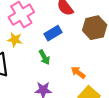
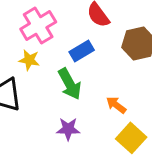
green arrow: (44, 57) -> (70, 84), size x1.5

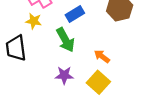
yellow square: (131, 138) -> (98, 82), moved

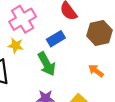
orange arrow: (102, 56) -> (96, 71), moved

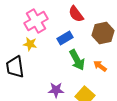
green arrow: (47, 64) -> (77, 60), moved

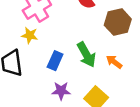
blue rectangle: (65, 38) -> (55, 61), moved, turned -35

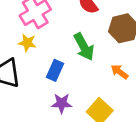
green arrow: (86, 55) -> (84, 47), moved

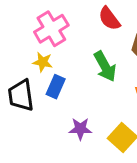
blue rectangle: (55, 70) -> (56, 87), moved

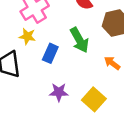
blue rectangle: (56, 87) -> (50, 53), moved

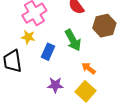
orange arrow: (112, 63) -> (89, 68), moved

